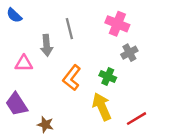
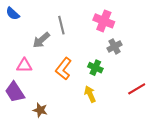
gray arrow: (47, 45) -> (41, 40), turned 54
pink triangle: (24, 63) -> (24, 66), moved
yellow arrow: (102, 107) -> (90, 94), size x0.7
red line: (137, 119) -> (137, 89), moved

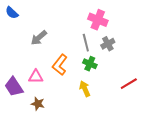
gray line: (61, 25) -> (86, 43), moved
pink triangle: (24, 66) -> (36, 77), moved

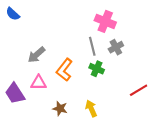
gray arrow: (39, 38) -> (36, 55), moved
yellow arrow: (85, 89) -> (91, 108), moved
brown star: (38, 104) -> (60, 108), moved

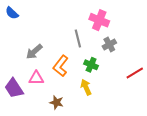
gray line: (92, 46) -> (78, 38), moved
red line: (139, 90) -> (135, 73), moved
yellow arrow: (91, 108) -> (86, 87), moved

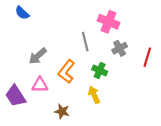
blue semicircle: (12, 13) -> (22, 13), moved
red line: (135, 73) -> (147, 57), moved, turned -42

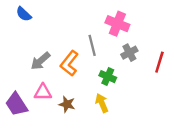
orange L-shape: (66, 72) -> (69, 63), moved
brown star: (62, 111) -> (67, 104), moved

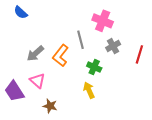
pink triangle: (43, 92) -> (37, 81), turned 42
brown star: (67, 104) -> (50, 106), moved

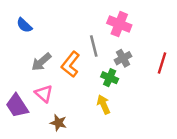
blue semicircle: (21, 12) -> (24, 25), moved
gray cross: (113, 46) -> (123, 58), moved

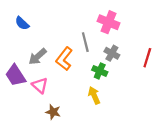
gray cross: (123, 58) -> (112, 53), turned -32
purple trapezoid: (17, 106) -> (15, 75), moved

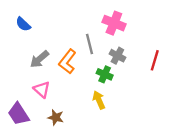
purple trapezoid: (15, 75) -> (18, 114), moved

